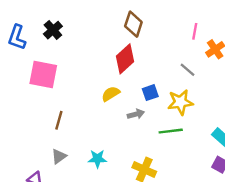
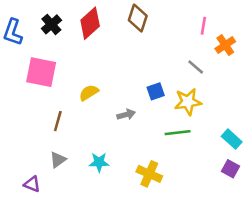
red diamond: (125, 59) -> (90, 23), moved
yellow semicircle: (111, 94) -> (89, 93), moved
gray arrow: (136, 114) -> (126, 115), moved

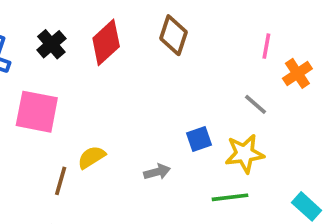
yellow semicircle: (89, 93) -> (91, 157), moved

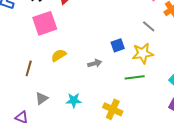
pink square: (37, 112) -> (45, 23), moved, turned -30
brown line: (61, 181) -> (29, 68), moved

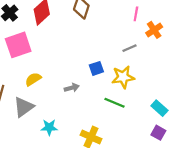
gray line: (149, 26) -> (129, 48), turned -64
green line: (135, 77) -> (115, 103), turned 30
gray triangle: (42, 98) -> (24, 107), moved, size x1.5

